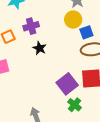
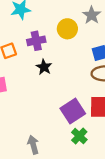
yellow circle: (73, 20) -> (67, 29), moved

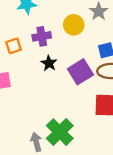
purple square: (73, 111) -> (80, 72), moved
green cross: (79, 136) -> (60, 132), moved, size x1.6

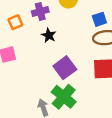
purple square: (80, 72) -> (65, 68), moved

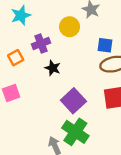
blue square: (99, 19) -> (105, 45), turned 32

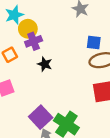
yellow circle: (70, 27) -> (28, 29), moved
purple square: (73, 101) -> (41, 117), moved

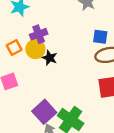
yellow circle: (28, 29) -> (35, 49), moved

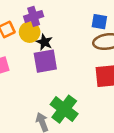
purple square: (44, 112) -> (45, 61), moved, turned 30

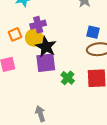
black star: (44, 42) -> (46, 47), size x1.5
green cross: (64, 109) -> (68, 78), moved, size x0.6

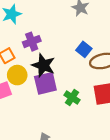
blue square: (93, 32) -> (84, 49), moved, turned 32
yellow circle: (34, 38) -> (17, 75), moved

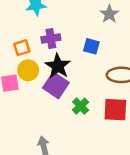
blue square: (84, 49) -> (91, 46), moved, turned -35
purple square: (45, 83) -> (56, 85), turned 35

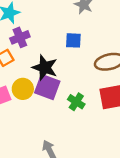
purple cross: (51, 39) -> (20, 37), moved
yellow circle: (28, 70) -> (23, 89), moved

